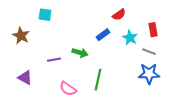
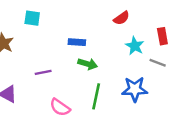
blue rectangle: (103, 35) -> (77, 42), moved, turned 40
green arrow: (80, 53) -> (88, 64), moved
blue star: (149, 74) -> (135, 89), moved

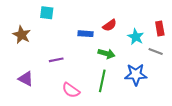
red semicircle: (121, 18) -> (110, 25), moved
green arrow: (88, 64) -> (106, 54), moved

